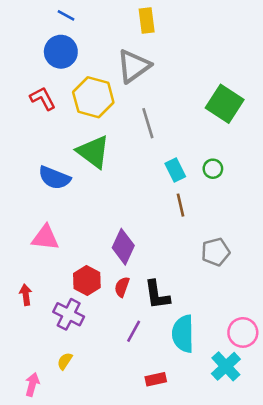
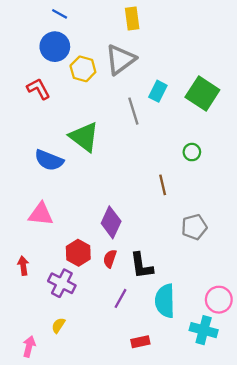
yellow hexagon: (93, 97) -> (83, 69), moved, size x0.7
cyan rectangle: (175, 170) -> (158, 91), moved, turned 54
cyan cross: (226, 366) -> (204, 330), turned -32

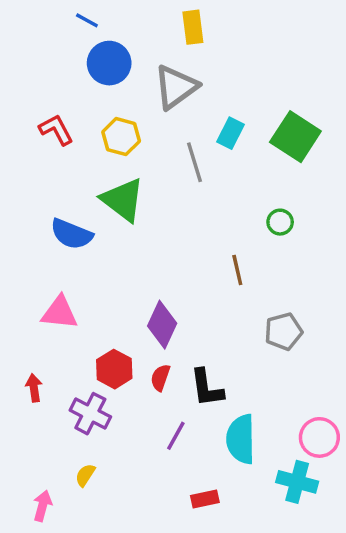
blue circle: (55, 47) -> (109, 63), moved
yellow hexagon: (83, 69) -> (121, 137), moved

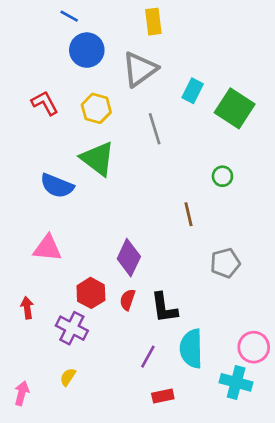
cyan rectangle: (231, 133) -> (193, 91), moved
purple line: (176, 436) -> (148, 357), moved
pink arrow: (42, 506) -> (22, 393), moved

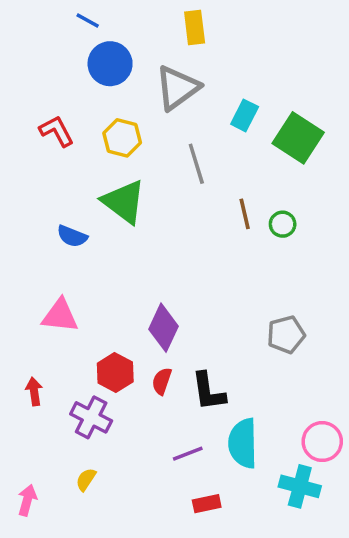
blue semicircle: (57, 186) -> (72, 236), size x0.7
brown line: (189, 214) -> (245, 214), moved
purple line: (148, 357) -> (188, 454), turned 40

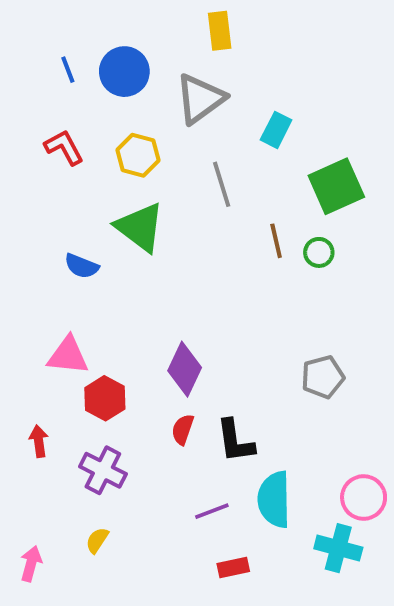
blue line: (88, 21) -> (68, 70), moved, turned 40
green square: (298, 138) -> (336, 186), moved, turned 33
red hexagon: (115, 373) -> (105, 398), moved

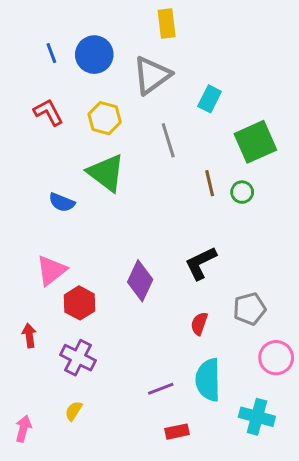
pink triangle: (68, 356) -> (51, 270), turned -44
gray pentagon: (323, 377) -> (249, 309), moved
red semicircle: (183, 429) -> (199, 324), moved
black L-shape: (235, 441) -> (201, 263), moved, turned 72
pink circle: (364, 498) -> (276, 358), moved

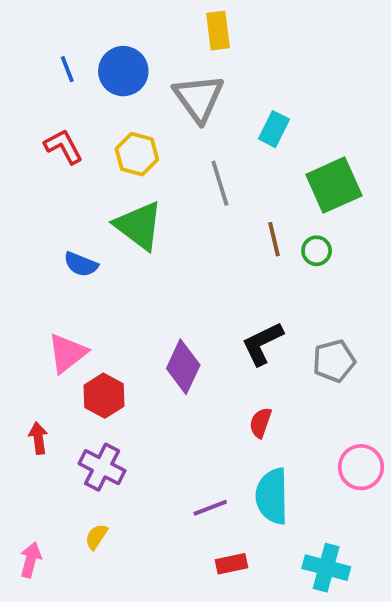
gray triangle: (152, 75) -> (199, 98), turned -30
gray pentagon: (249, 309) -> (334, 361), moved
cyan cross: (257, 417) -> (326, 568), moved

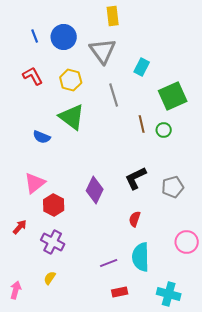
red arrow: (38, 438) -> (20, 227), turned 49

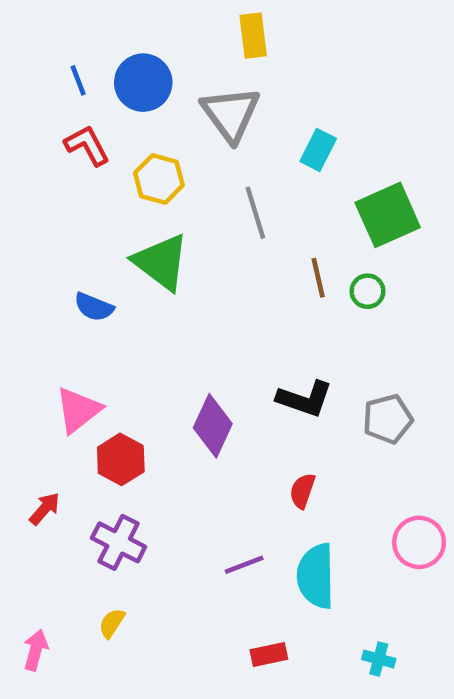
red L-shape: (33, 76) -> (87, 145), moved
black L-shape: (136, 178) -> (305, 399), turned -135
purple line: (109, 263) -> (244, 565), moved
cyan cross: (169, 294) -> (379, 659), size x0.6

